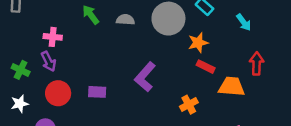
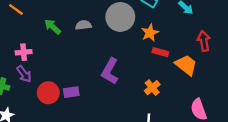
orange trapezoid: (232, 87) -> (186, 65), turned 45
red circle: (58, 93) -> (48, 93), moved

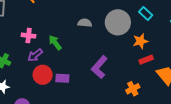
green arrow: (53, 27) -> (55, 43), moved
red rectangle: (160, 52) -> (146, 60), turned -48
purple arrow: (24, 74) -> (35, 55), moved, turned 77

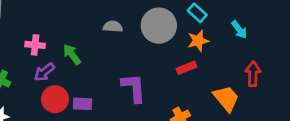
orange star: (140, 41) -> (198, 41), moved
red rectangle: (146, 60) -> (187, 68), moved
purple L-shape: (99, 67) -> (134, 88), turned 135

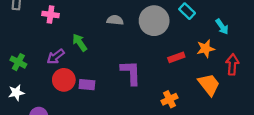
orange star: (198, 41) -> (206, 49), moved
pink cross: (35, 45) -> (51, 15), moved

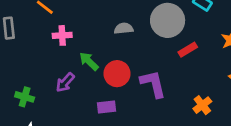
pink cross: (51, 15) -> (62, 35), moved
red rectangle: (176, 57) -> (188, 50), moved
red circle: (64, 80) -> (117, 74), moved

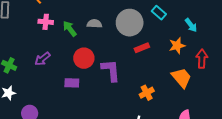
green arrow: (89, 61) -> (70, 29), moved

